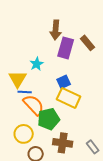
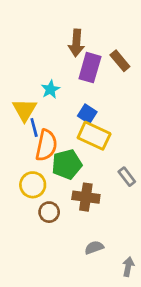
blue square: (64, 82) -> (87, 114), turned -32
blue line: (25, 92) -> (34, 128), turned 72
orange semicircle: (34, 105) -> (46, 145), turned 55
gray rectangle: (93, 147) -> (127, 177), moved

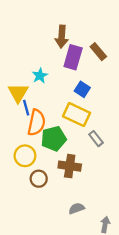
blue square: (87, 114) -> (82, 89), moved
gray rectangle: (127, 177) -> (96, 139), moved

